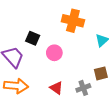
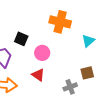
red triangle: (56, 88) -> (38, 75), moved

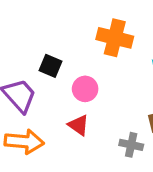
gray cross: (70, 87) -> (131, 145), turned 32

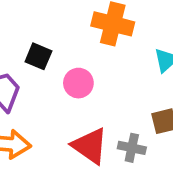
red triangle: (79, 125) -> (90, 146), moved, size x1.5

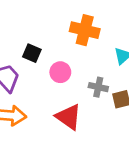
gray cross: (132, 148) -> (98, 87), moved

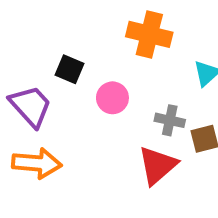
red triangle: (68, 117) -> (157, 165), moved, turned 44

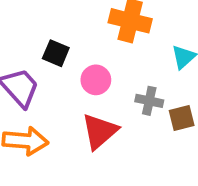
red triangle: (157, 165) -> (100, 131), moved

